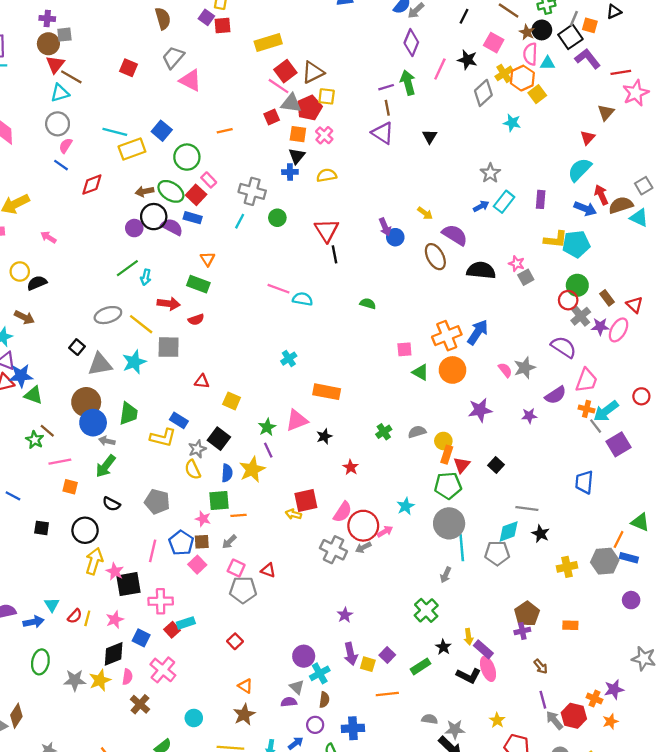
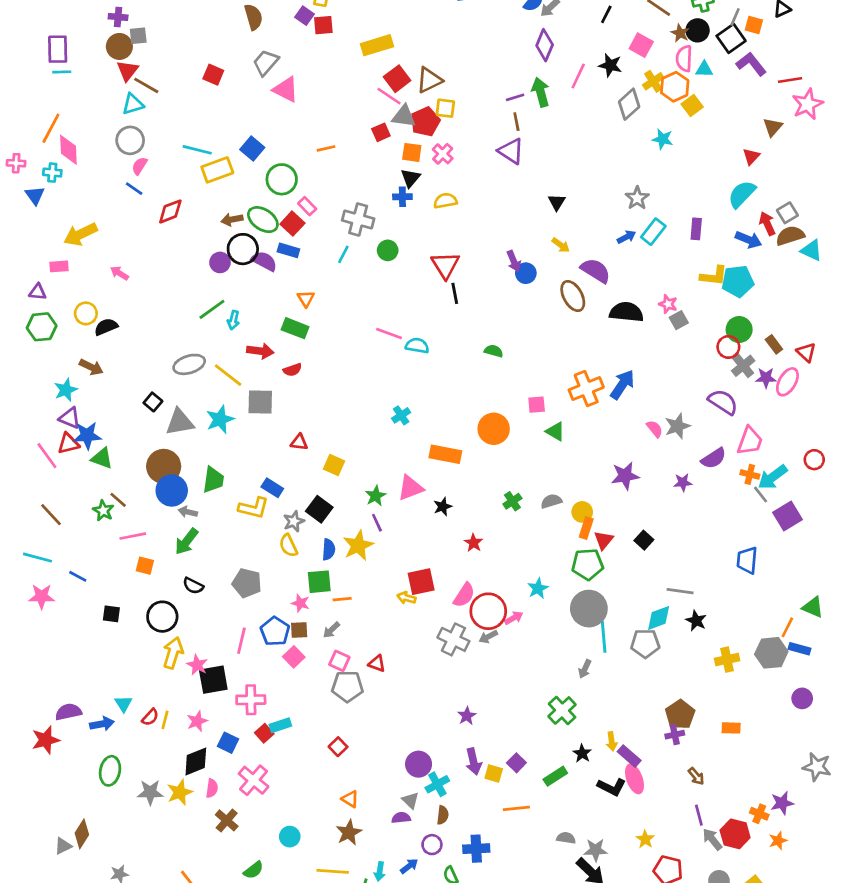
black triangle: (430, 136) -> (557, 202), moved
gray square: (644, 186) -> (787, 213), moved
orange circle: (453, 370) -> (494, 429), moved

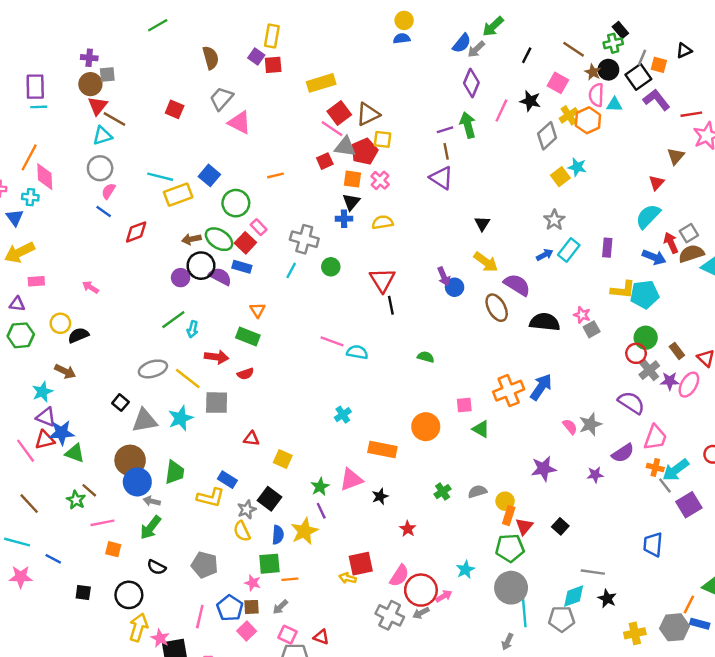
yellow square: (692, 106) -> (560, 177), moved
yellow arrow: (80, 234) -> (20, 252), moved
yellow arrow: (561, 245) -> (486, 262), size x1.5

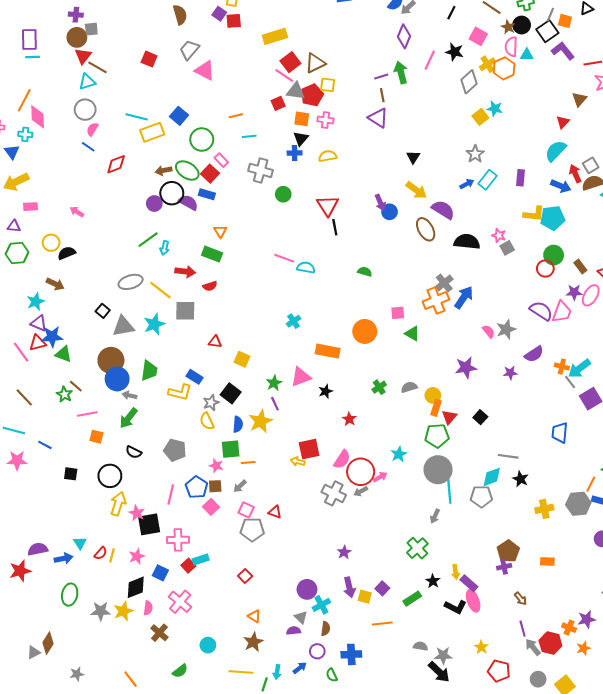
pink cross: (380, 180) -> (326, 120), turned -35
cyan line: (291, 270) -> (249, 136), moved, turned 56
gray cross: (649, 370) -> (444, 283), moved
pink trapezoid: (655, 437) -> (562, 312), moved

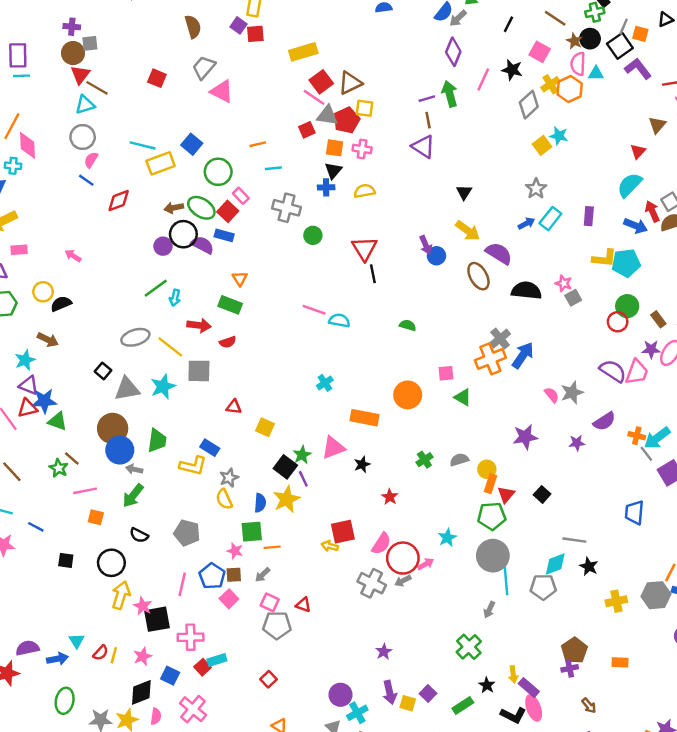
black square: (231, 393) -> (285, 467), moved

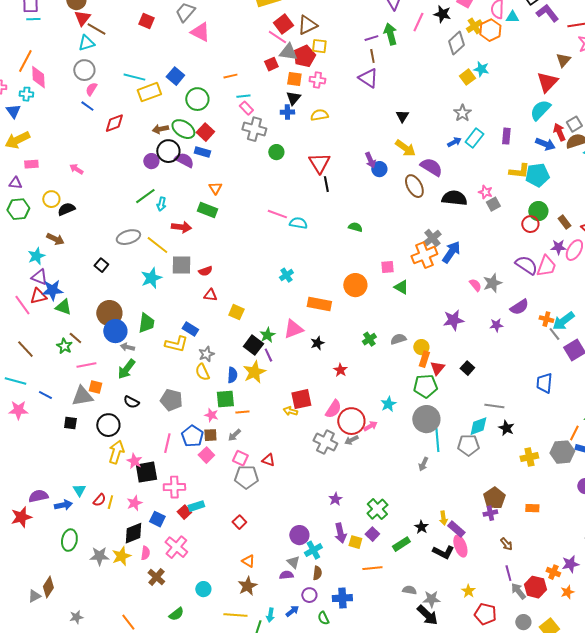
red triangle: (638, 151) -> (547, 82), size x1.6
pink rectangle: (241, 196) -> (246, 108), moved
red semicircle: (228, 342) -> (205, 271), moved
gray triangle: (127, 389) -> (82, 396), moved
green cross: (469, 647) -> (377, 509), moved

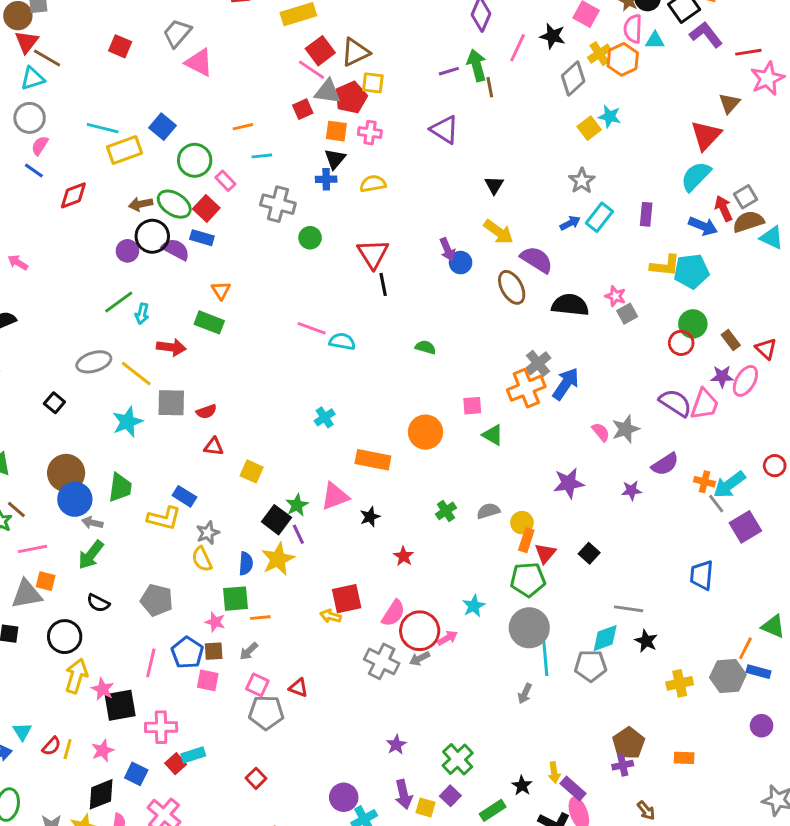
brown line: (372, 56) -> (490, 87), moved
pink rectangle: (246, 108) -> (225, 181), moved
pink square: (206, 455) -> (208, 680), turned -35

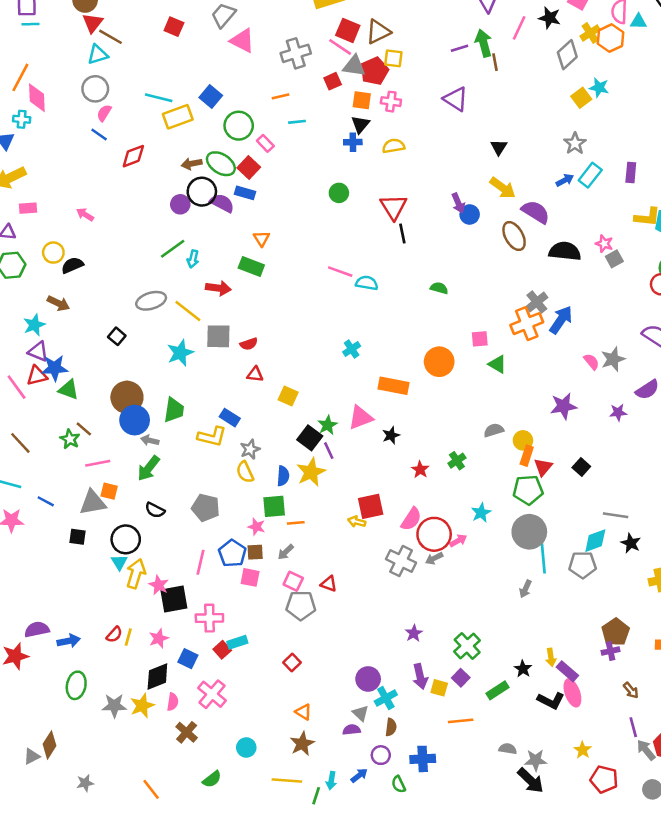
red square: (320, 51) -> (348, 30), turned -30
gray cross: (278, 204) -> (296, 53), moved, turned -32
green cross: (446, 511) -> (457, 461), moved
cyan triangle: (22, 732) -> (119, 562), moved

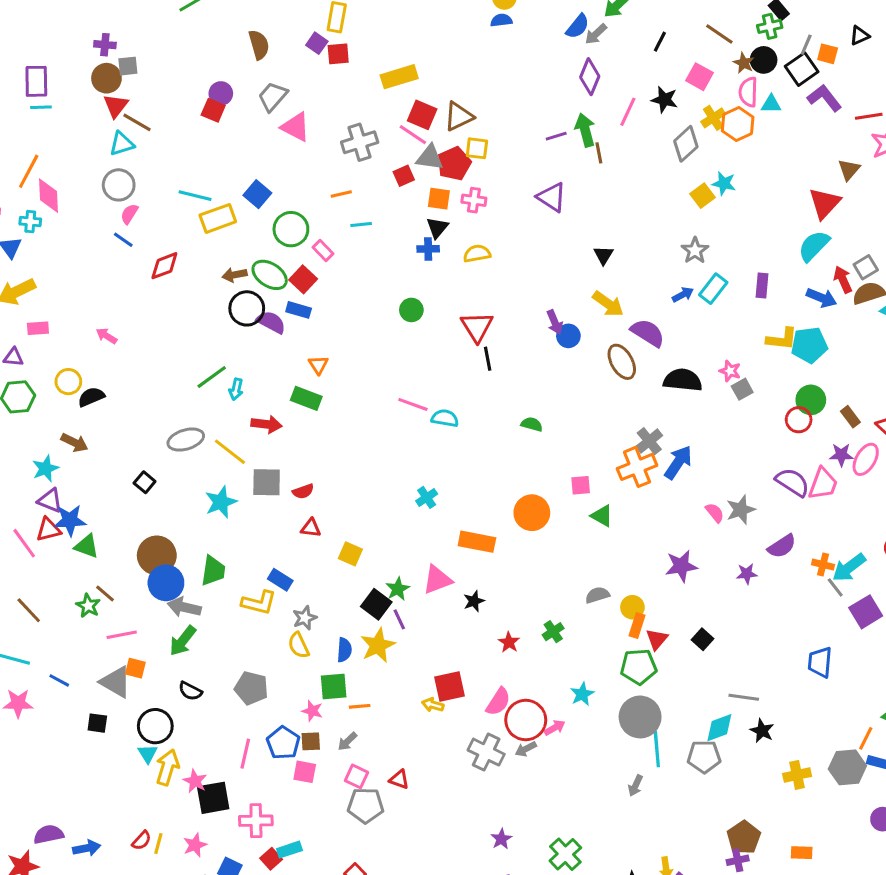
purple circle: (180, 204) -> (221, 93), moved
gray arrow: (150, 440) -> (184, 607), size x1.5
gray triangle: (93, 503) -> (116, 682), turned 40

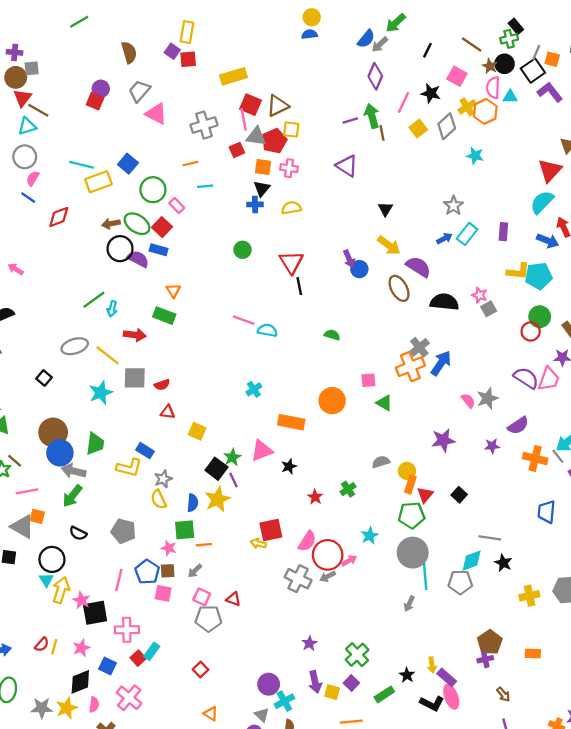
pink line: (413, 135) -> (244, 119), turned 45
yellow square: (703, 196) -> (418, 128), moved
orange cross: (823, 565) -> (535, 458), moved, size x1.5
cyan rectangle: (289, 850) -> (152, 651), turned -36

